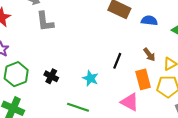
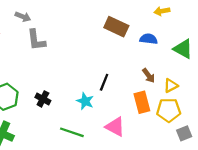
black line: (117, 61) -> (104, 82), moved
pink triangle: (130, 102) -> (115, 127), moved

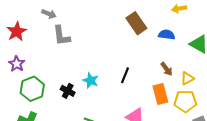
brown rectangle: (116, 27) -> (136, 23), turned 30
cyan star: (85, 101) -> (91, 80), moved

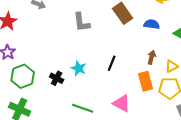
gray L-shape: (61, 36) -> (82, 22), moved
brown arrow: (167, 69) -> (152, 57), turned -128

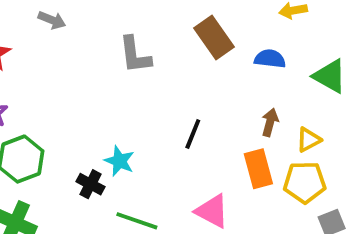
cyan star: (79, 68) -> (119, 161), moved
black cross: (57, 78) -> (91, 184), moved

